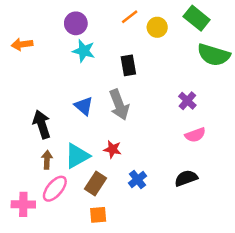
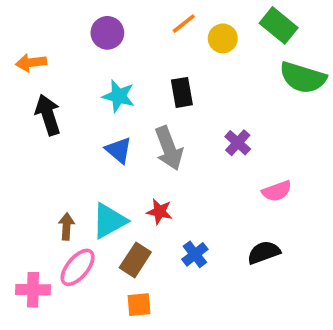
cyan star: (84, 51) -> (119, 96), moved
purple cross: (187, 101) -> (238, 143), moved
black arrow: (42, 124) -> (48, 115), moved

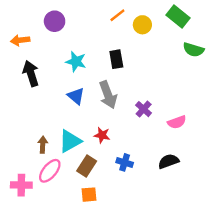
purple circle: (107, 33) -> (55, 21), moved
green semicircle: (303, 78) -> (193, 50), size x0.7
purple cross: (238, 143) -> (144, 109), moved
blue cross: (195, 254) -> (125, 162), turned -35

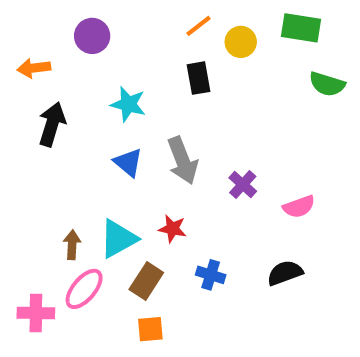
green rectangle: (178, 16) -> (301, 28), turned -30
black rectangle: (116, 59) -> (199, 78), moved
black arrow: (31, 73) -> (52, 124), turned 35

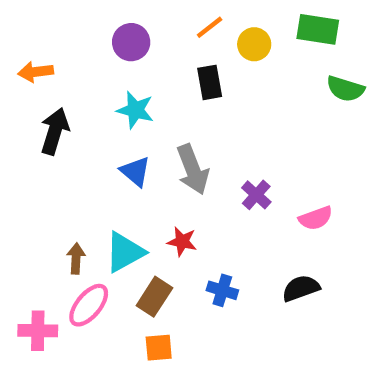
purple circle: (92, 36) -> (131, 42), moved

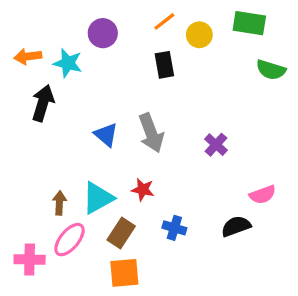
cyan star: (135, 110) -> (68, 63), moved
purple cross: (256, 195) -> (216, 145), moved
pink semicircle: (316, 218) -> (263, 195), moved
orange square: (159, 348) -> (124, 273), size x1.4

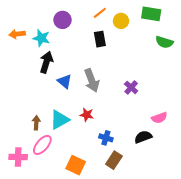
black arrow: (43, 103) -> (46, 62), moved
brown rectangle: (121, 233) -> (114, 160), moved
orange square: (124, 273) -> (76, 165), turned 30

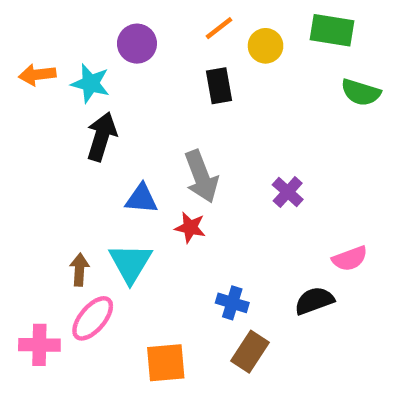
blue triangle: (65, 81) -> (141, 199), moved, turned -35
red star: (87, 115) -> (190, 228), moved
cyan triangle: (59, 120) -> (130, 263), turned -30
orange square: (76, 165) -> (166, 363), turned -30

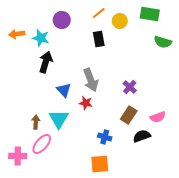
blue triangle: (141, 199) -> (64, 90), turned 42
brown rectangle: (250, 352) -> (129, 115), moved
orange square: (166, 363) -> (100, 164), moved

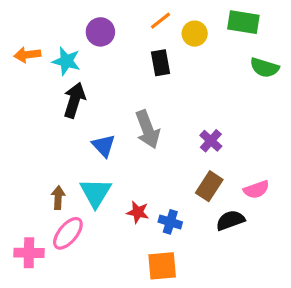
red star: (86, 103) -> (138, 212), moved

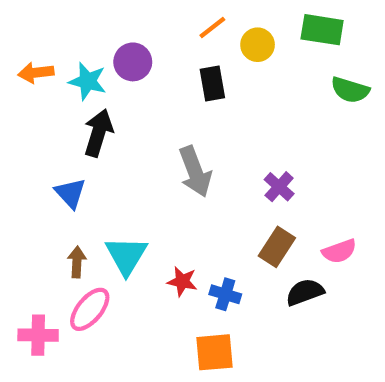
purple circle: (100, 32) -> (133, 62), moved
blue triangle: (104, 146) -> (70, 193), moved

